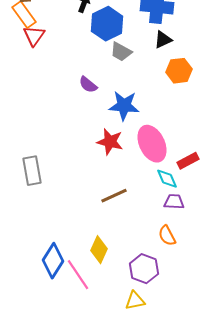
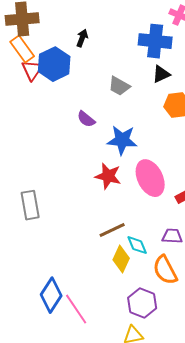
blue hexagon: (107, 24) -> (54, 64), moved
cyan diamond: (167, 179) -> (137, 245), moved
orange semicircle: (167, 236) -> (165, 270), size x1.4
yellow diamond: (99, 250) -> (121, 259), moved

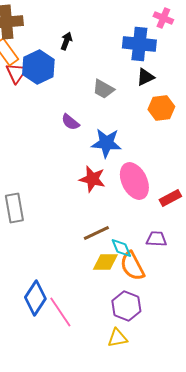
yellow diamond: (121, 259) -> (105, 262), turned 64
orange semicircle: (165, 270) -> (132, 266), moved

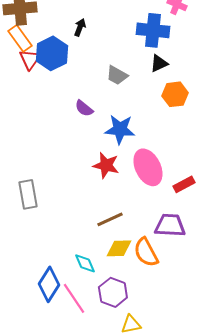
purple trapezoid: (156, 239) -> (170, 225), size x1.5
cyan diamond: (121, 248) -> (85, 263), moved
purple hexagon: (126, 306) -> (113, 292), moved

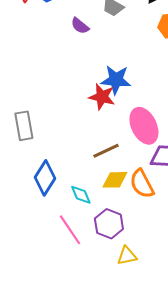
purple semicircle: (84, 108) -> (80, 26), moved
blue star: (120, 129) -> (116, 80), moved
pink ellipse: (148, 167) -> (144, 126), moved
blue diamond: (49, 284) -> (45, 178), moved

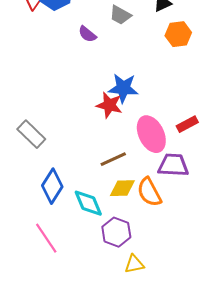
gray rectangle: (24, 126) -> (31, 134), turned -36
cyan diamond: (81, 195) -> (88, 203), size x1.4
pink line: (70, 230) -> (46, 238), moved

